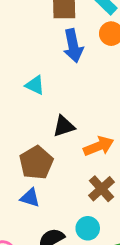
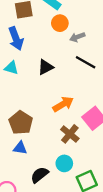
blue arrow: (73, 46) -> (16, 39), moved
black triangle: (64, 126) -> (46, 67), moved

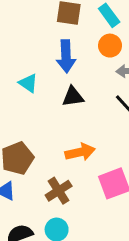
blue arrow: (16, 39) -> (66, 56), moved
brown cross: (70, 134) -> (59, 191), moved

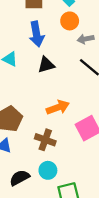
brown cross: (59, 191) -> (45, 140), turned -30

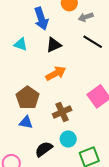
orange arrow: (58, 107) -> (56, 73), moved
brown cross: (45, 140) -> (62, 112), turned -36

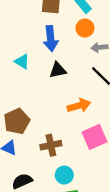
orange arrow: (56, 73) -> (79, 106), moved
cyan circle: (68, 139) -> (64, 175), moved

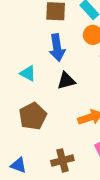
brown pentagon: (17, 121) -> (33, 116), moved

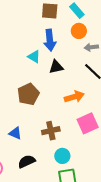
cyan triangle: (28, 73) -> (34, 57), moved

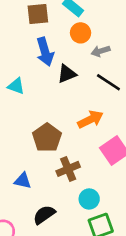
cyan triangle: (34, 57) -> (16, 86), moved
black triangle: (56, 67) -> (67, 74), moved
brown pentagon: (28, 94) -> (47, 138), moved

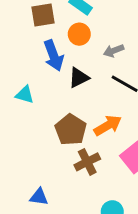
orange circle: (81, 33) -> (79, 34), moved
brown pentagon: (47, 138) -> (71, 130), moved
brown cross: (68, 169) -> (87, 162), moved

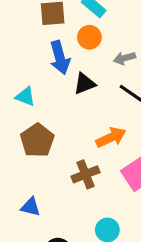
brown pentagon: (71, 130) -> (37, 140), moved

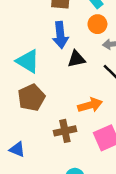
orange circle: (89, 37) -> (97, 24), moved
cyan triangle: (25, 97) -> (28, 61), size x1.5

